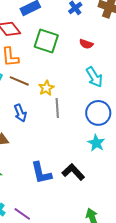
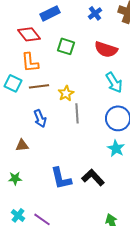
green square: (46, 41) -> (66, 46), size x0.7
red semicircle: (86, 44) -> (106, 49), size x1.6
brown line: (19, 81) -> (39, 86), turned -30

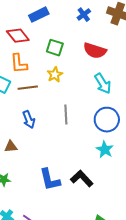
yellow star: (66, 93) -> (55, 75), moved

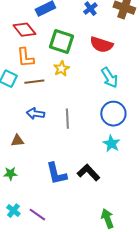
green square: (55, 48) -> (61, 42), size x1.4
gray line: (66, 115) -> (67, 119), moved
blue arrow: (29, 120) -> (35, 114), turned 120

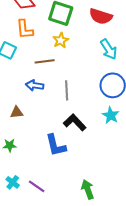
brown line: (34, 82) -> (45, 61), moved
black L-shape: (88, 173) -> (75, 122), moved
green arrow: (107, 219) -> (88, 189), moved

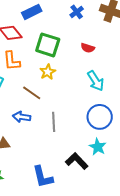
red semicircle: (101, 16) -> (88, 48), size x0.6
brown line: (45, 61) -> (32, 93), turned 42
black L-shape: (75, 122) -> (77, 161), moved

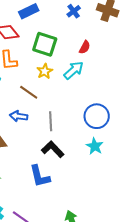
red semicircle: (88, 48) -> (85, 47), turned -80
cyan arrow: (96, 81) -> (74, 70), moved, turned -100
black L-shape: (77, 161) -> (53, 149), moved

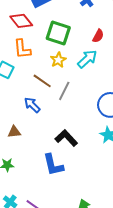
blue arrow: (19, 116) -> (32, 105), turned 36
gray line: (51, 121) -> (64, 91), moved, turned 30

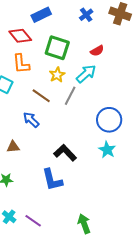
red semicircle: (98, 36) -> (97, 51), turned 32
gray line: (64, 91) -> (70, 96), moved

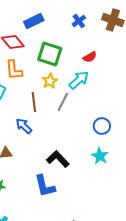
brown line: (41, 96) -> (34, 102), turned 48
blue circle: (109, 120) -> (102, 126), size x0.7

